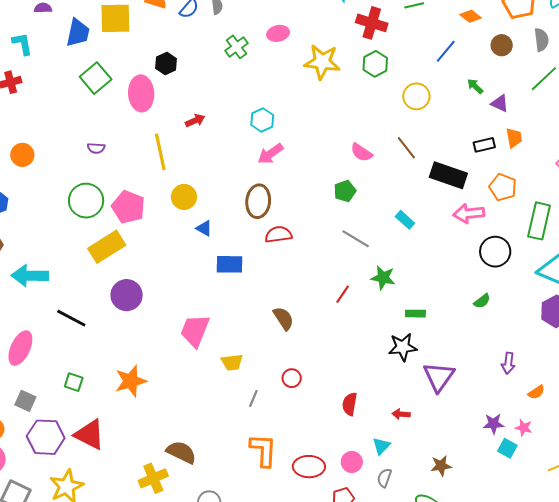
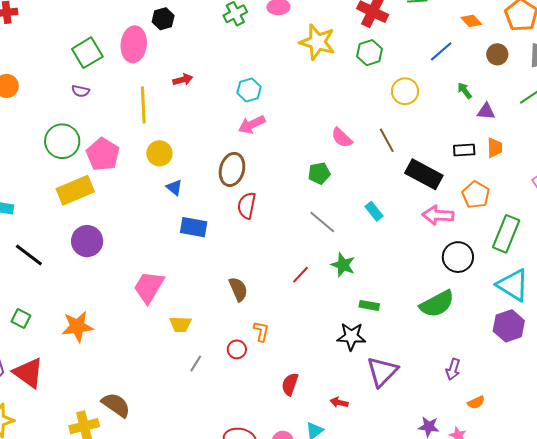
green square: (96, 78) -> (87, 53), moved
purple triangle: (500, 103) -> (486, 111), turned -30
red semicircle: (278, 235) -> (247, 206), turned -80
green semicircle: (482, 301) -> (437, 304), size x2.0
orange L-shape: (263, 450) -> (261, 331), moved, size x0.6

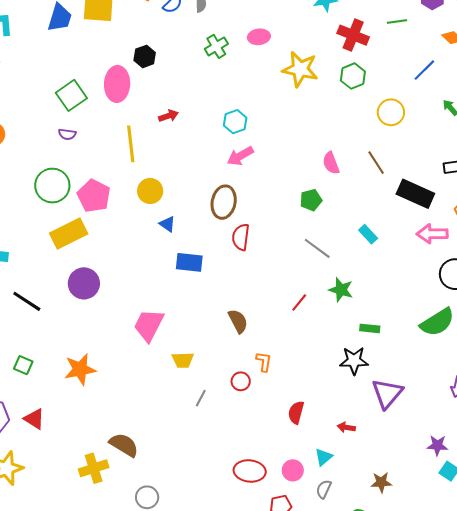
pink semicircle: (342, 138) -> (331, 163), turned 30
red triangle: (28, 373) -> (34, 419), size x0.7

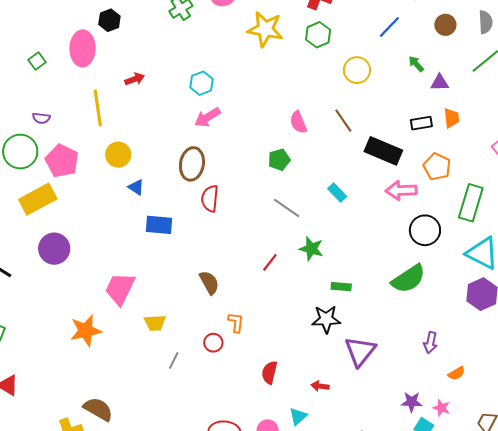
green square: (71, 95) -> (37, 61), size x0.6
purple semicircle: (67, 134) -> (41, 118), moved
orange star: (80, 369) -> (86, 331), moved

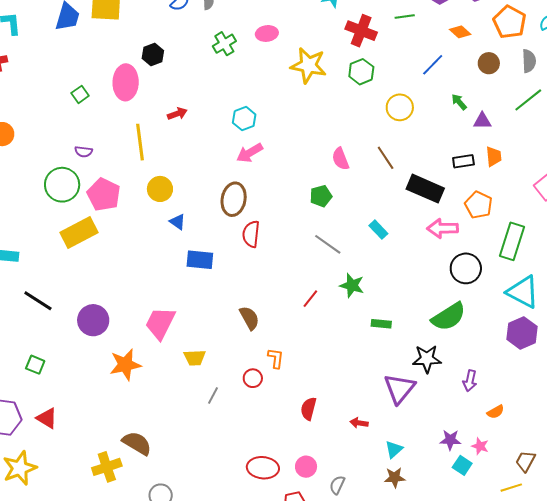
purple circle: (54, 249) -> (93, 320), moved
black star: (326, 319) -> (427, 359), moved
cyan triangle: (298, 416) -> (394, 449), moved

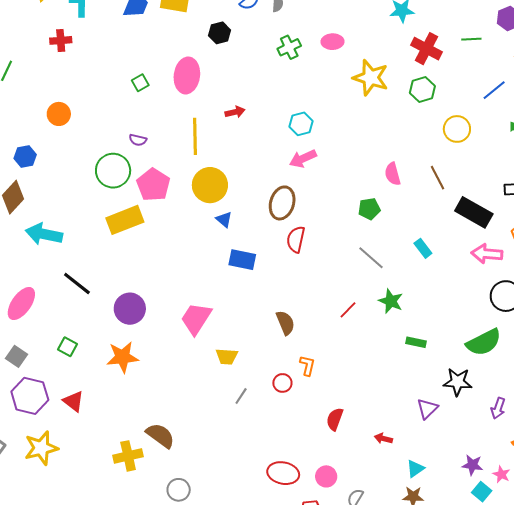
black hexagon: (153, 55) -> (220, 33), moved
yellow circle: (160, 189) -> (210, 185), size x1.4
orange star: (125, 365) -> (123, 357), moved
purple triangle: (399, 389) -> (427, 409), size x0.7

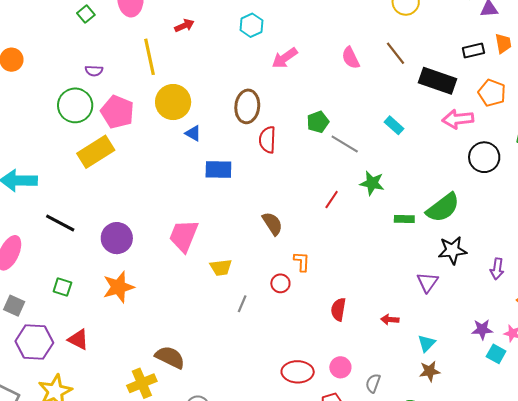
pink arrow: (303, 159) -> (285, 58), moved
green pentagon: (369, 209) -> (318, 122), moved
green semicircle: (484, 342) -> (443, 208), moved

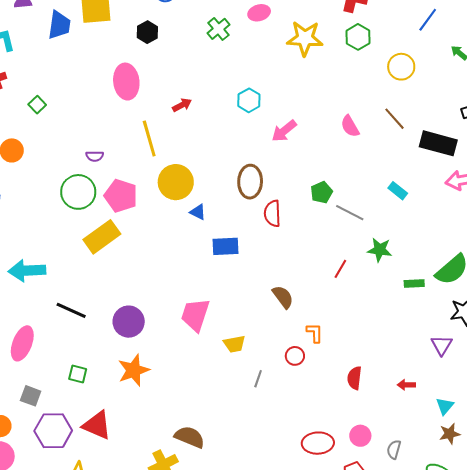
green square: (86, 14) -> (37, 105), moved
red triangle: (78, 339) -> (97, 425), size x1.4

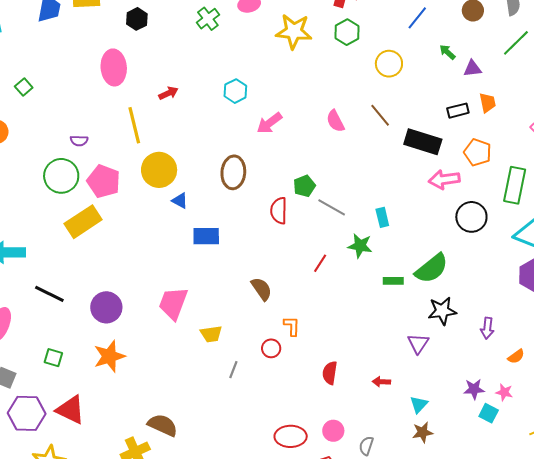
cyan rectangle: (398, 191) -> (382, 217), moved, turned 36
red semicircle: (272, 213) -> (279, 211), moved

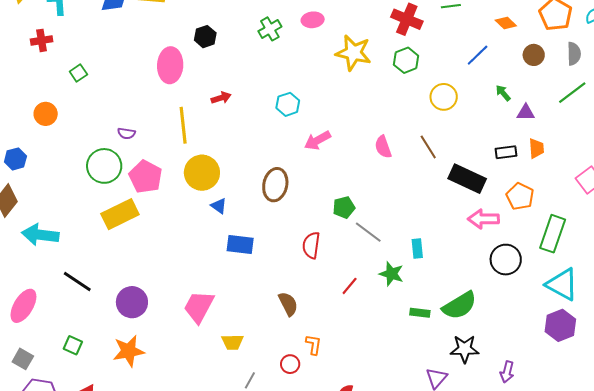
black hexagon: (137, 19) -> (205, 37), moved
red semicircle: (279, 211) -> (311, 245), moved

